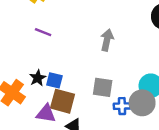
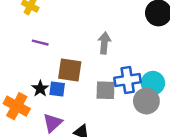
brown square: (63, 101) -> (70, 70), moved
blue cross: (122, 106) -> (128, 80), moved, size x1.5
purple triangle: (46, 114) -> (53, 123), turned -45

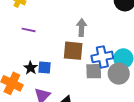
brown square: (70, 70) -> (73, 51), moved
gray square: (106, 90) -> (94, 71), moved

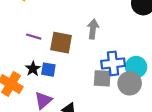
purple line: (29, 30) -> (34, 37), moved
brown square: (73, 51) -> (61, 43), moved

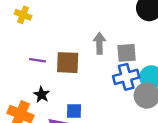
blue square: (48, 70) -> (74, 111), moved
gray square: (102, 78) -> (127, 53), moved

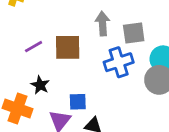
purple line: (38, 60) -> (34, 47), turned -35
blue cross: (126, 77) -> (119, 62), moved

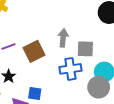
brown square: (68, 47) -> (34, 51), turned -35

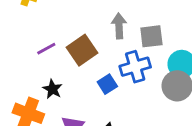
blue square: (35, 94) -> (107, 84), moved, turned -32

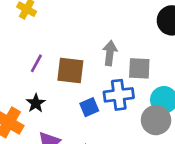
purple line: (46, 49) -> (36, 63), turned -42
brown square: (82, 50) -> (70, 70), turned 32

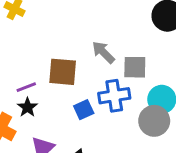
gray arrow: (110, 53) -> (103, 52), turned -50
purple line: (36, 63) -> (26, 87), moved, turned 42

